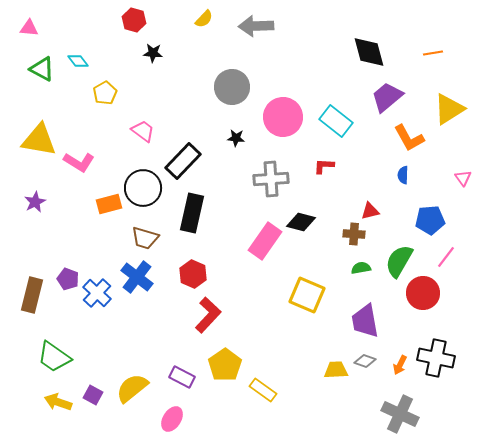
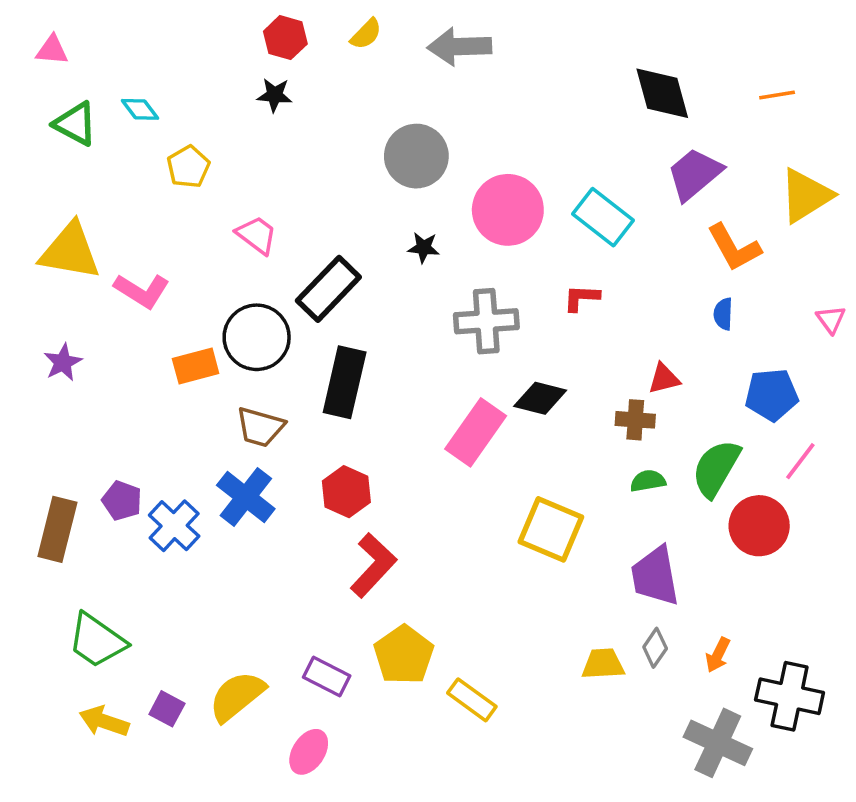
red hexagon: (134, 20) -> (285, 38), moved
black cross: (436, 358) -> (790, 696), moved
gray diamond: (365, 361) -> (655, 648), turned -75

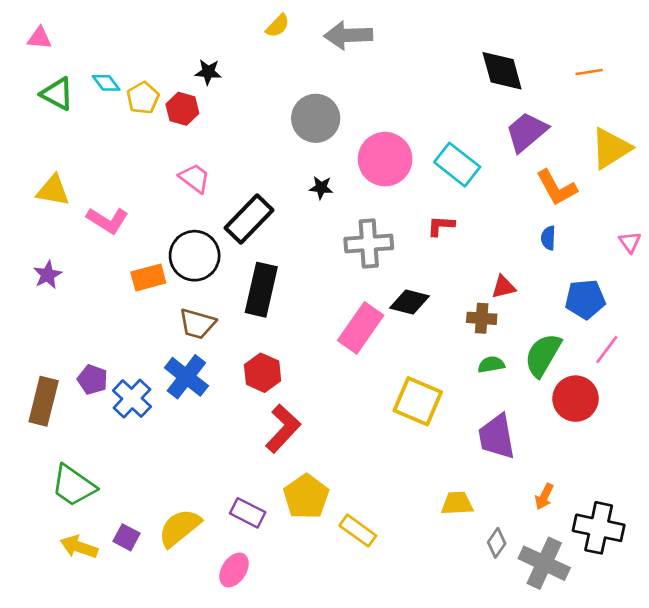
red hexagon: (285, 38) -> (182, 109), moved
yellow pentagon: (188, 167) -> (143, 98), moved
yellow triangle: (70, 251) -> (53, 190), size x0.7
gray diamond: (655, 648) -> (497, 543), moved

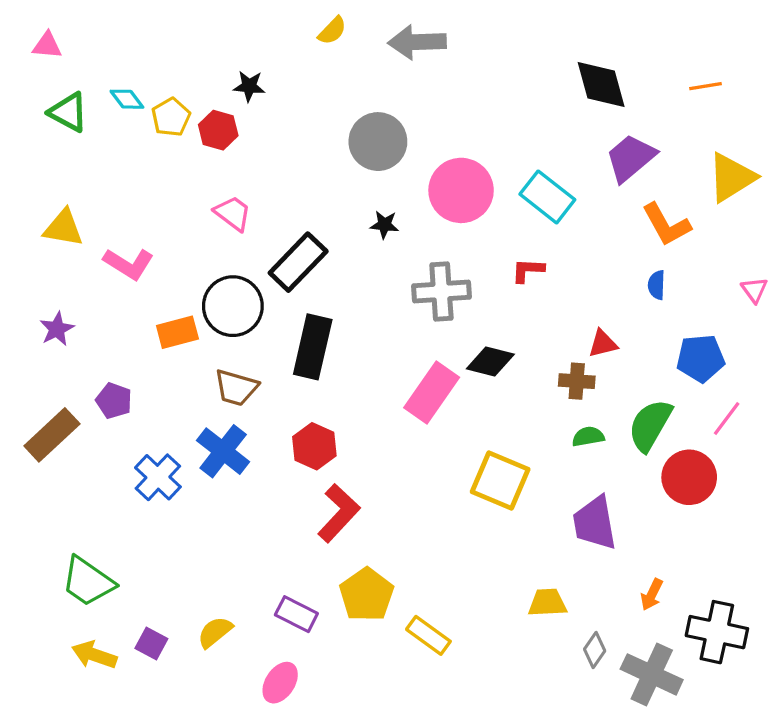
purple pentagon: (93, 380) -> (114, 401), moved
brown rectangle: (44, 401) -> (52, 435), moved, turned 33
yellow semicircle: (180, 528) -> (215, 632), size x0.7

